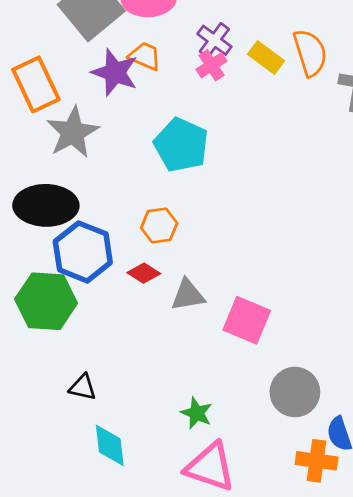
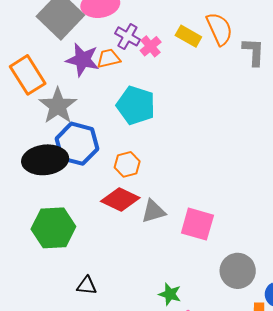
purple cross: (214, 40) -> (127, 36), moved
orange trapezoid: (145, 56) -> (109, 59), moved, turned -30
blue hexagon: (83, 252) -> (77, 144), moved
red diamond: (144, 273) -> (120, 199), size x1.6

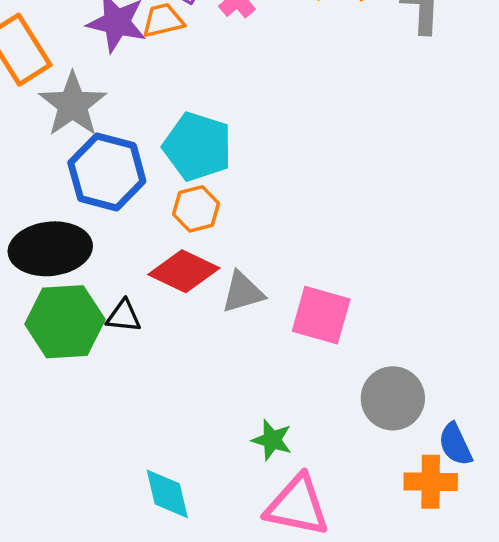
cyan pentagon: (136, 105) -> (197, 147), moved
black ellipse: (45, 160) -> (50, 249), moved
black triangle: (87, 286) -> (124, 316), moved

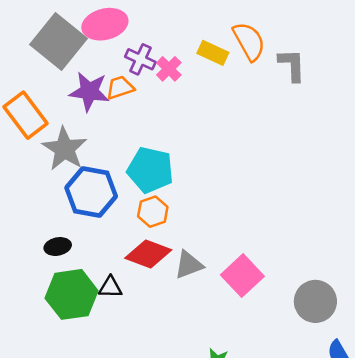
black ellipse: (50, 249) -> (58, 247), size x0.5
pink square: (321, 315) -> (242, 276), turned 36
gray circle: (393, 398) -> (315, 301), moved

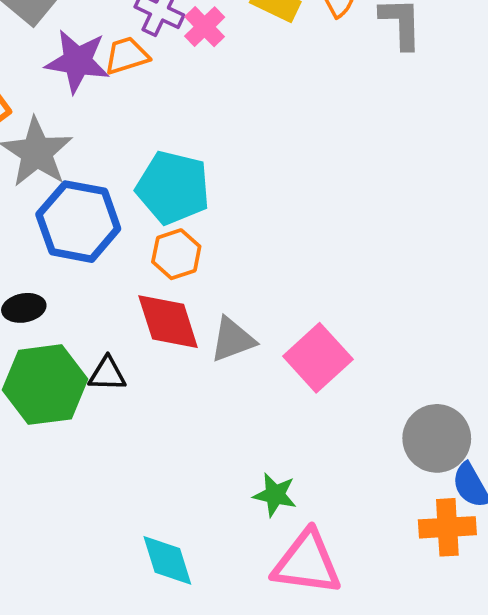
red diamond: (148, 254) -> (168, 322), turned 51
gray circle: (315, 301) -> (437, 438), moved

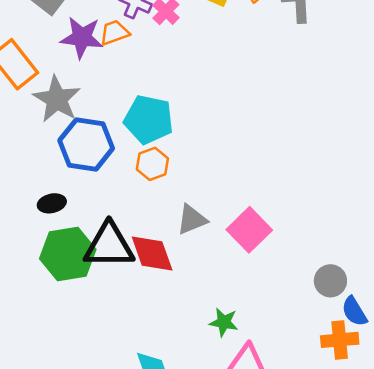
red diamond: (168, 322) -> (152, 254), moved
black triangle: (107, 374) -> (109, 246), size x2.0
gray circle: (437, 438) -> (330, 281), size x0.7

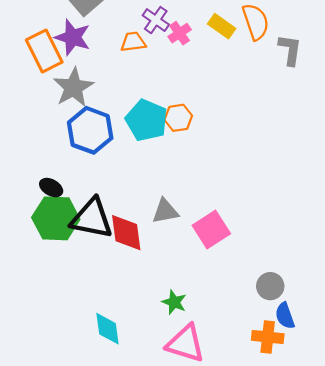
purple star: (82, 37) -> (73, 37), moved
orange hexagon: (152, 164) -> (178, 118), moved
black ellipse: (52, 203) -> (51, 188), moved, turned 30

